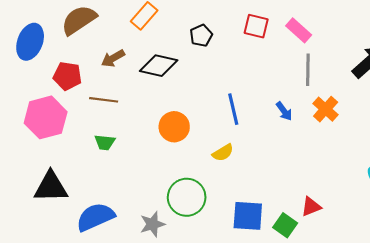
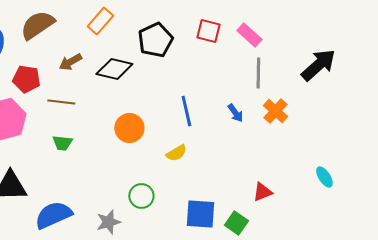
black pentagon: (201, 36) -> (155, 40), size x1.6
green circle: (187, 197) -> (141, 196), size x0.7
red triangle: (311, 207) -> (262, 192), moved

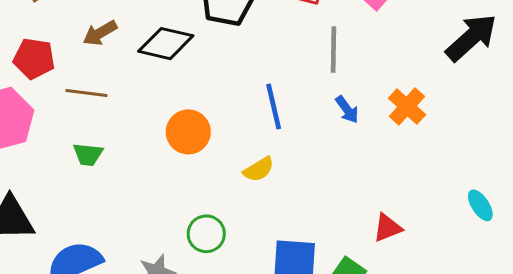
gray line: (258, 73) -> (334, 50), moved

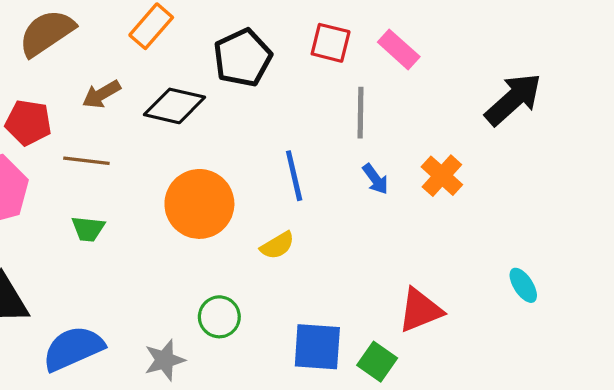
orange circle: (188, 132) -> (199, 204), size x1.4
red triangle: (387, 228) -> (420, 310), size x1.4

